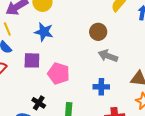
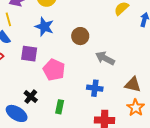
brown circle: (98, 32) -> (80, 36), moved

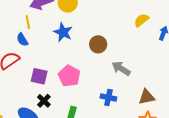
purple square: (29, 54) -> (39, 76), moved
brown triangle: (133, 84) -> (147, 97), turned -30

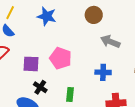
yellow line: (28, 22) -> (10, 13), turned 48
brown circle: (98, 44) -> (94, 15), moved

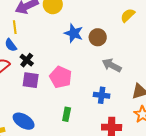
yellow line: (10, 13) -> (15, 27), turned -40
blue star: (47, 16) -> (74, 33), moved
black cross: (40, 87) -> (27, 60), moved

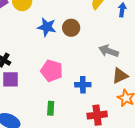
gray arrow: (112, 65) -> (109, 51), moved
pink pentagon: (61, 77) -> (52, 71), moved

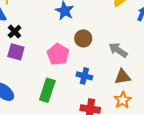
brown circle: (71, 28) -> (83, 38), moved
green rectangle: (51, 108) -> (47, 90), size x1.6

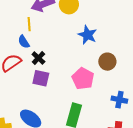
blue cross: (84, 76) -> (119, 100), moved

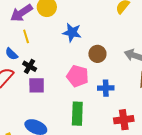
yellow line: (29, 24) -> (26, 36), moved
blue cross: (119, 100) -> (106, 88), moved

